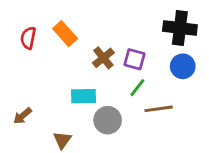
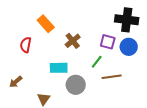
red semicircle: (28, 38) -> (26, 45), moved
purple square: (135, 59) -> (108, 42), moved

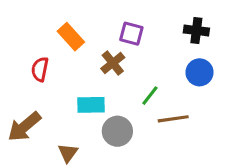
black cross: (127, 20) -> (196, 31), size x0.7
purple square: (108, 42) -> (131, 34), moved
brown arrow: (16, 82) -> (24, 127), size x1.6

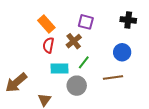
red semicircle: (40, 69) -> (48, 45), moved
blue circle: (199, 72) -> (122, 52), moved
green line: (150, 96) -> (84, 62), moved

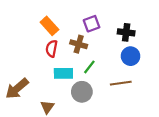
black cross: (128, 20) -> (126, 32), moved
purple square: (86, 22) -> (92, 24), turned -35
brown cross: (74, 41) -> (79, 44), turned -35

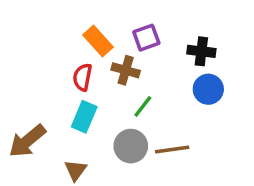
orange rectangle: (49, 26) -> (98, 41), moved
cyan rectangle: (63, 73) -> (84, 117), moved, turned -66
brown line: (121, 83) -> (172, 150), moved

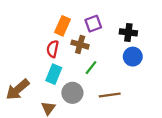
orange rectangle: (98, 41) -> (63, 26), turned 66
gray circle: (131, 146) -> (72, 93), moved

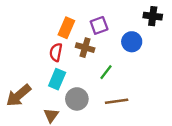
black cross: (128, 32) -> (153, 16), moved
blue circle: (133, 57) -> (132, 42), moved
green line: (91, 68) -> (106, 72), moved

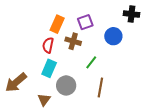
brown line: (117, 101) -> (100, 87), turned -72

